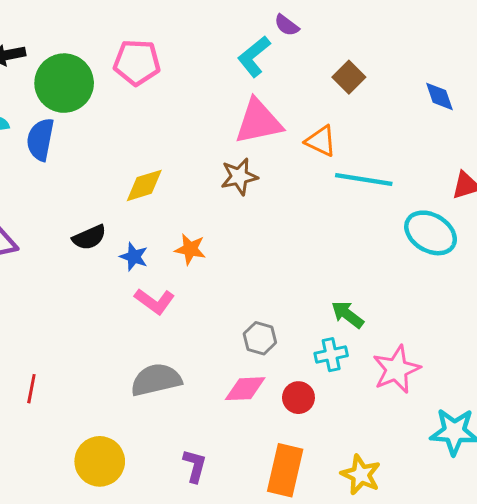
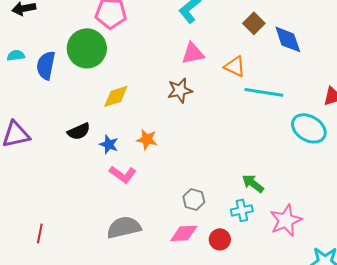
green circle: (64, 83) -> (87, 48), moved
blue diamond: (439, 96) -> (288, 39), moved, size x1.4
pink triangle: (258, 122) -> (193, 53), size x0.7

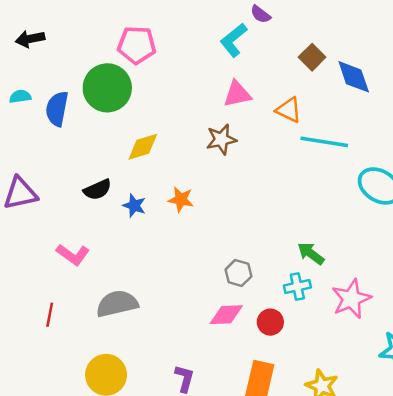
pink L-shape: (123, 174) -> (73, 255), moved
gray semicircle: (124, 227) -> (117, 304), moved

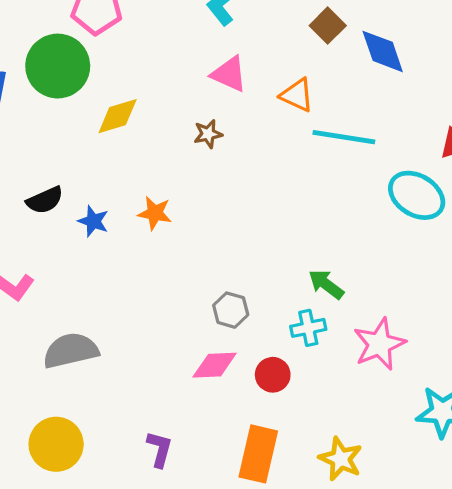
pink triangle: (237, 94) -> (229, 74), turned 36
brown star: (221, 139) -> (208, 134), size x0.7
yellow diamond: (143, 147) -> (118, 116), moved

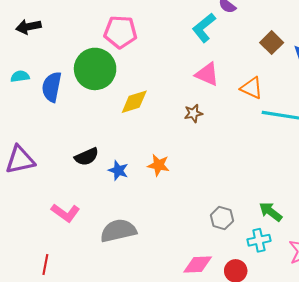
gray hexagon: (231, 310) -> (222, 218), moved
gray semicircle: (71, 351) -> (118, 231), moved

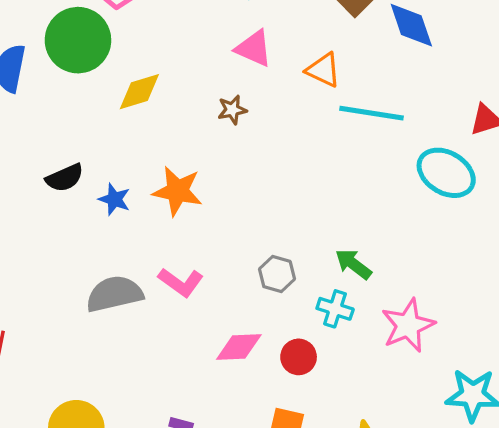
orange star: (158, 165) -> (177, 191), size x1.4
pink L-shape: (65, 213) -> (181, 282), moved
cyan cross: (259, 240) -> (335, 309), turned 30

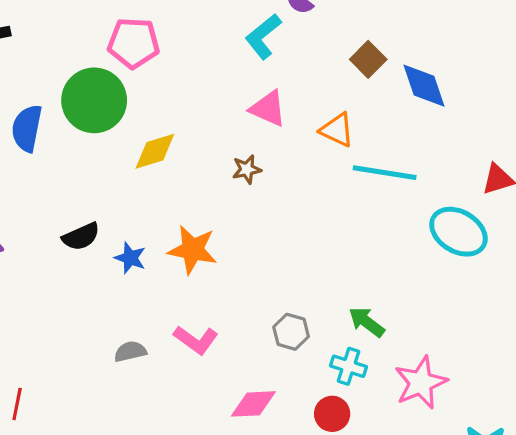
gray semicircle: (114, 294) -> (130, 351), size x0.6
red circle: (299, 357) -> (332, 414), moved

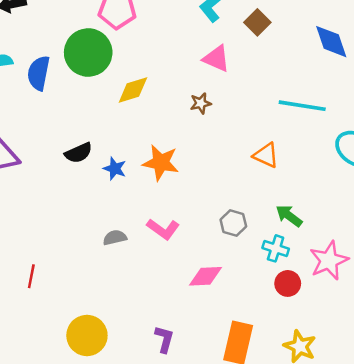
brown square: (368, 59) -> (257, 22), moved
orange triangle: (337, 130) -> (266, 155), moved
red circle: (332, 414) -> (288, 283), moved

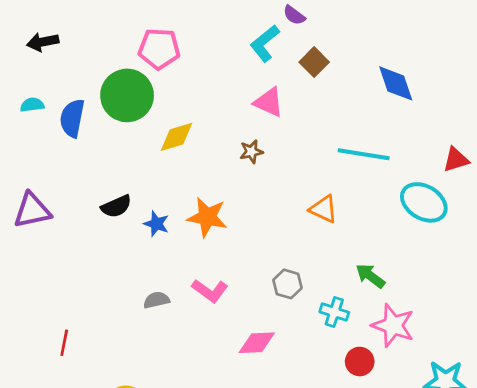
green arrow: (289, 216) -> (370, 276), moved
pink star: (329, 260) -> (393, 325), turned -30
red circle: (288, 283) -> (360, 362), moved

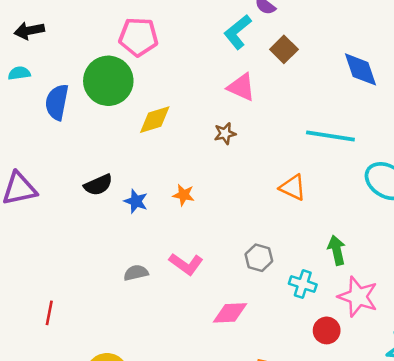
cyan semicircle: (32, 105) -> (19, 73), moved
orange star: (207, 217) -> (184, 195), size x0.6
green arrow: (370, 276) -> (337, 250), turned 40

